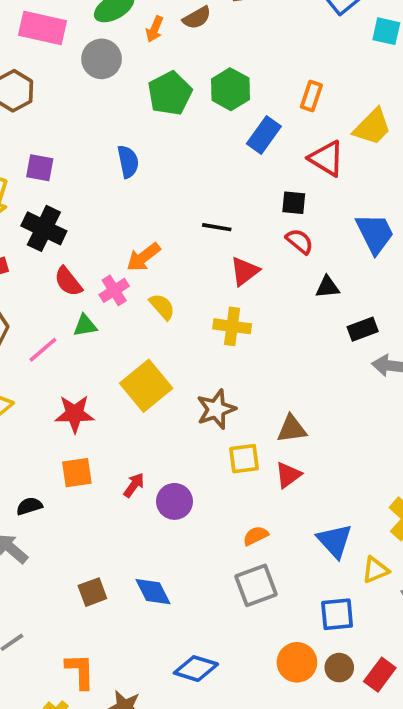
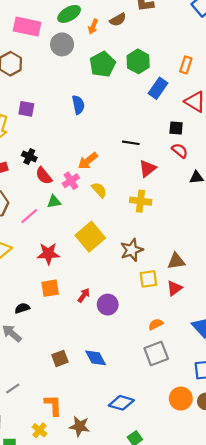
black cross: (44, 228) -> (29, 156), moved, size x0.6

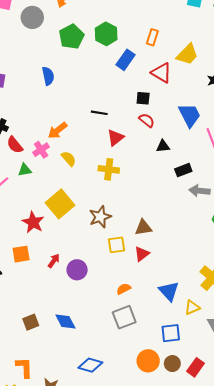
red star: (48, 254) -> (33, 222), moved, turned 30

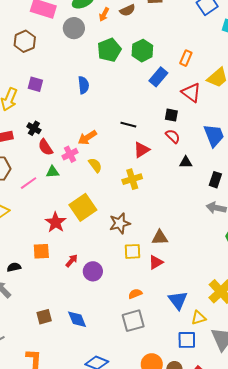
yellow cross: (109, 169) -> (132, 179), turned -30
black rectangle: (183, 170) -> (215, 180), moved, turned -56
blue square: (171, 333) -> (187, 340), moved

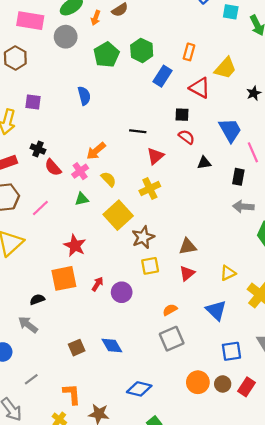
green triangle: (53, 172) -> (82, 199), moved
yellow square: (83, 207) -> (118, 215), moved
orange square: (41, 251) -> (64, 278), size x1.4
yellow square: (133, 251) -> (150, 266), moved
yellow triangle: (199, 318) -> (228, 273), moved

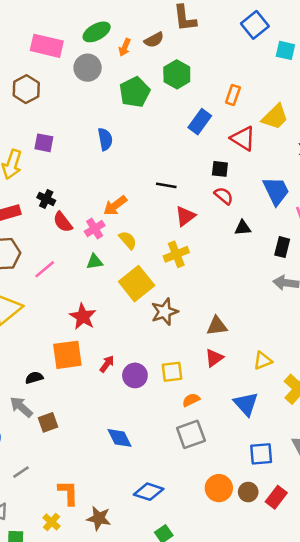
green hexagon: (142, 50) -> (177, 74), moved
yellow square: (150, 266) -> (172, 372), moved
brown square: (77, 348) -> (48, 422), moved

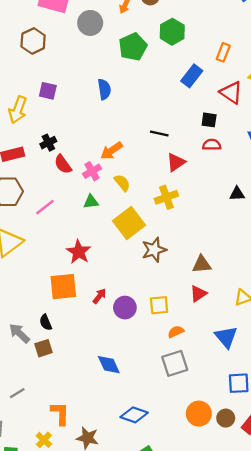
red semicircle: (224, 196) -> (212, 145), turned -42
black cross: (46, 199) -> (48, 143), turned 35
black triangle: (243, 228) -> (237, 194), moved
black semicircle: (34, 378) -> (46, 322), moved, turned -98

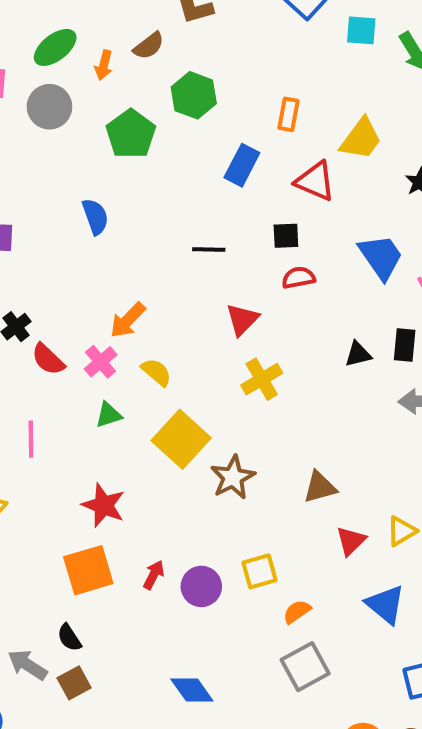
black line: (159, 134) -> (209, 249), moved
yellow cross: (166, 197) -> (262, 379), moved
pink line: (45, 207) -> (31, 439), turned -42
red triangle: (198, 294) -> (351, 541), moved

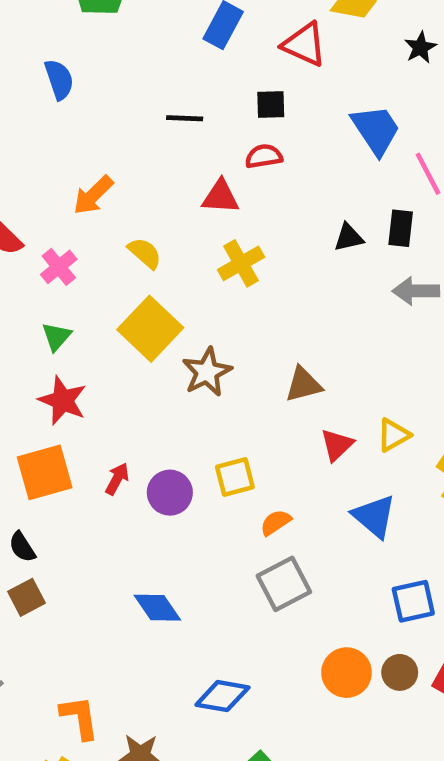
red semicircle: (299, 278) -> (264, 156), moved
red triangle: (242, 320) -> (221, 197), turned 48
pink cross: (101, 362) -> (59, 267), moved
yellow semicircle: (156, 372) -> (145, 253), moved
green triangle: (109, 415) -> (56, 337), moved, turned -32

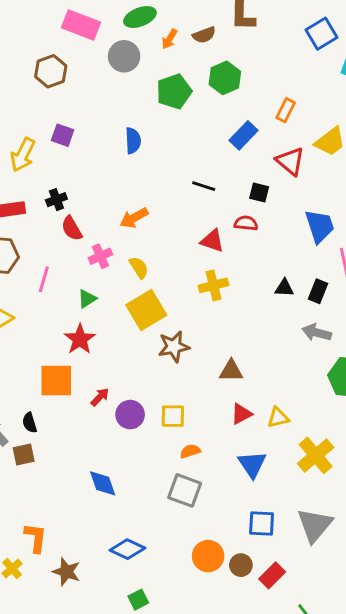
yellow semicircle: (145, 253) -> (139, 268), moved
gray square: (284, 584) -> (185, 490), turned 32

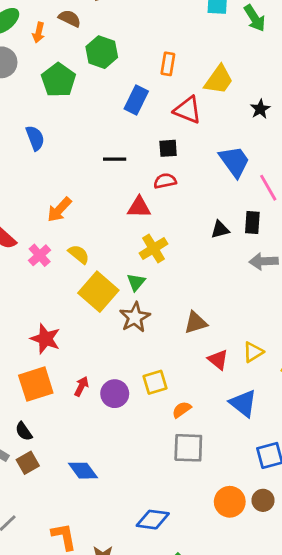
brown semicircle: (204, 35) -> (70, 18), turned -115
green triangle: (87, 299) -> (136, 282), moved
red triangle: (241, 414) -> (218, 360), turned -35
blue diamond: (103, 483) -> (83, 471), moved

